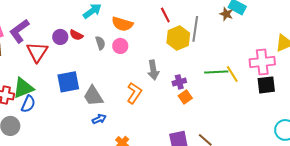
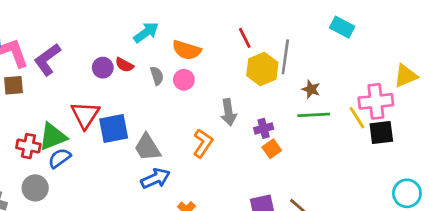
brown star: (226, 14) -> (311, 89), moved
red triangle: (37, 52) -> (85, 115), moved
yellow line: (232, 74) -> (357, 118), moved
blue semicircle: (28, 104) -> (60, 158), turned -150
blue arrow: (99, 119) -> (155, 178), size x1.5

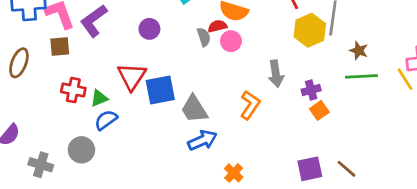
red semicircle: (124, 65) -> (217, 26), moved, turned 138
green triangle: (53, 137) -> (99, 98), size x0.6
red cross: (28, 146) -> (73, 90), moved

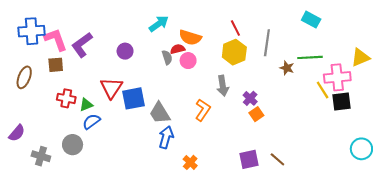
yellow hexagon: (310, 30) -> (234, 52), moved
green line: (361, 76) -> (310, 57), moved
purple cross: (311, 90) -> (250, 98), turned -32
blue arrow: (202, 140) -> (166, 137), turned -50

